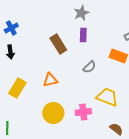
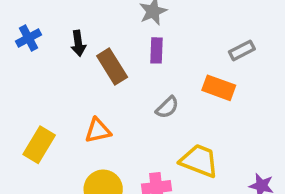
black arrow: (10, 52) -> (78, 43), moved

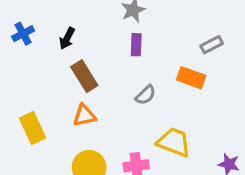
black arrow: (78, 43) -> (67, 38), turned 35
brown rectangle: (112, 66) -> (84, 76), moved
yellow rectangle: (39, 145) -> (32, 128), turned -56

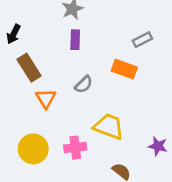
orange triangle: (84, 115) -> (46, 98), moved, turned -50

